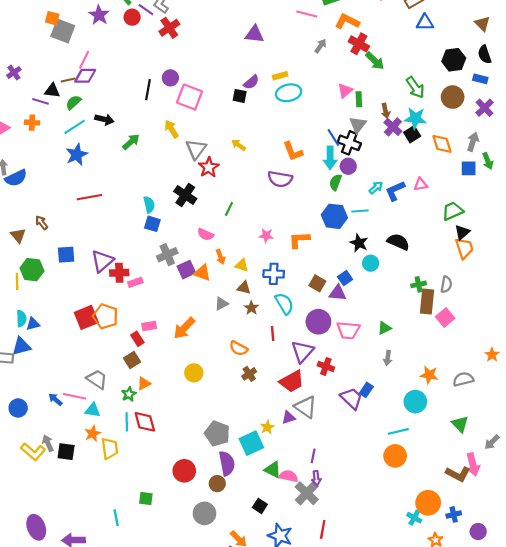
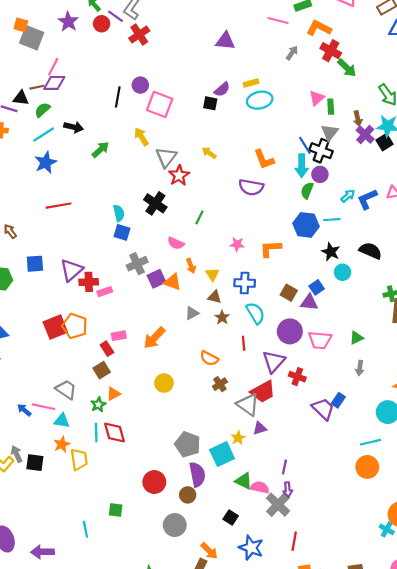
yellow triangle: (242, 265) -> (212, 274), turned 40
gray triangle: (306, 407) -> (248, 405), moved

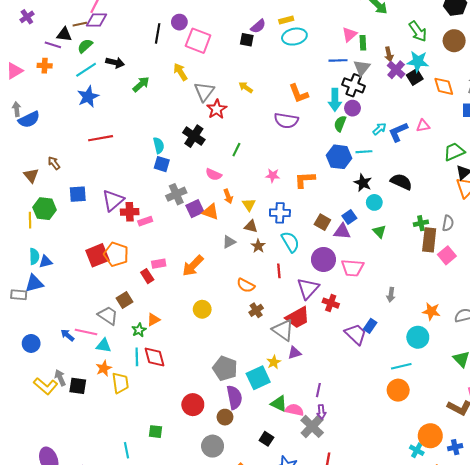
blue line: (305, 145) -> (338, 60), moved, turned -60
green triangle: (357, 338) -> (379, 231), moved, turned -48
brown square: (102, 370) -> (124, 300), moved

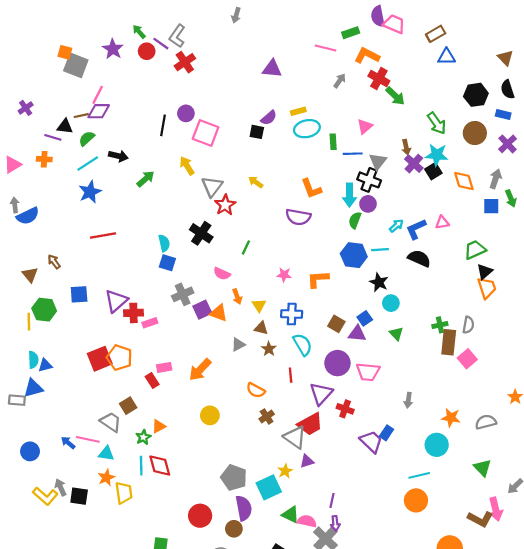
green rectangle: (363, 43) -> (333, 142), moved
black semicircle: (401, 182) -> (419, 258), moved

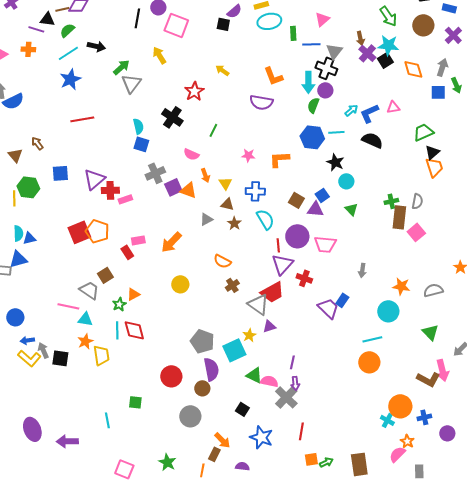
gray triangle: (212, 186) -> (131, 83), moved
red line: (291, 375) -> (278, 245), moved
blue arrow: (68, 443) -> (27, 340), moved, turned -48

